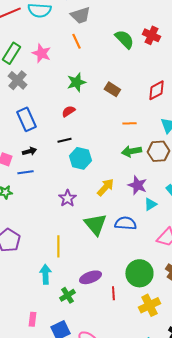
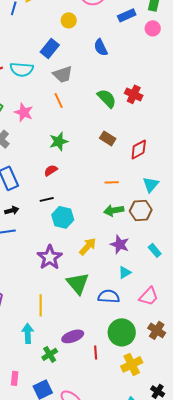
brown rectangle: (112, 89) -> (108, 138), moved
purple star: (67, 198) -> (50, 257), size x1.4
cyan triangle: (150, 204) -> (125, 272), moved
blue semicircle: (125, 223) -> (109, 296), moved

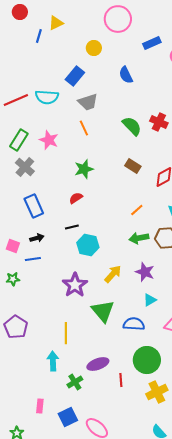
orange line: (112, 182) -> (137, 210), turned -40

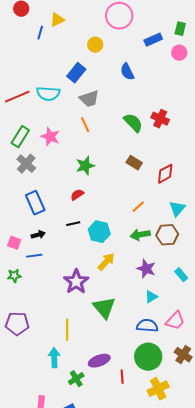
cyan hexagon: (88, 245) -> (99, 232), moved
yellow arrow: (113, 274) -> (106, 262), moved
blue semicircle: (134, 324) -> (147, 326), moved
purple pentagon: (16, 327) -> (17, 324), turned -30

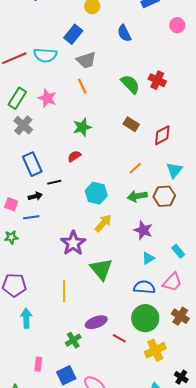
pink circle: (179, 53) -> (177, 25), moved
black line: (73, 224) -> (54, 182), moved
cyan rectangle: (181, 275) -> (178, 251), moved
cyan arrow: (54, 358) -> (26, 318), moved
red line: (122, 377) -> (119, 338), turned -56

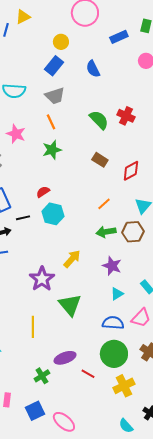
blue rectangle: (73, 34) -> (54, 66), moved
green star: (82, 127) -> (52, 150), moved
cyan hexagon: (96, 193) -> (53, 214), moved

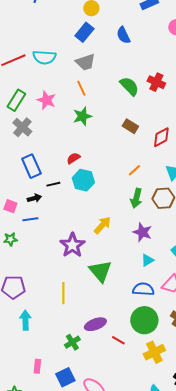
green arrow: (106, 232) -> (136, 198), turned -66

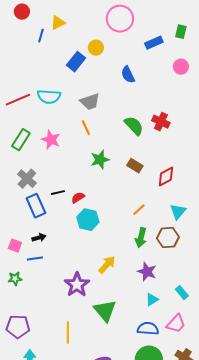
blue rectangle: (84, 32) -> (76, 62), moved
green star: (82, 116) -> (100, 160), moved
gray cross: (22, 127) -> (27, 179), moved
black line: (53, 184) -> (58, 193), moved

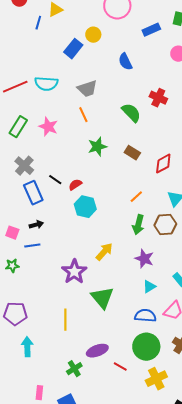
red cross: (161, 122) -> (158, 98), moved
black line: (58, 193) -> (55, 180), turned 48

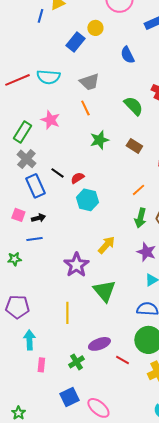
green rectangle: (18, 127) -> (22, 132), moved
pink square: (12, 233) -> (18, 215), moved
pink rectangle: (39, 393) -> (41, 365), moved

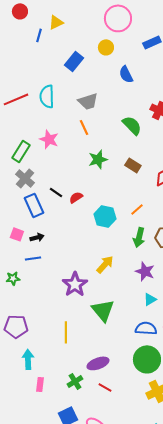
yellow circle: (95, 28) -> (106, 47), moved
cyan semicircle: (48, 77) -> (47, 96), turned 85
cyan hexagon: (87, 200) -> (105, 216), moved
red line: (122, 360) -> (105, 387), moved

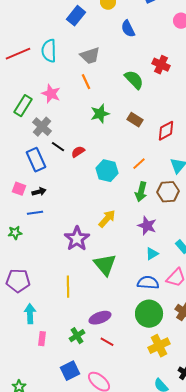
gray cross: (25, 178) -> (42, 127), moved

